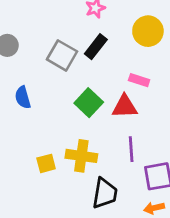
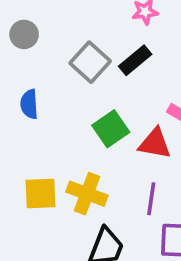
yellow square: (46, 163) -> (41, 193), size x1.4

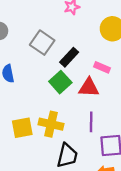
black rectangle: (135, 60) -> (69, 57), moved

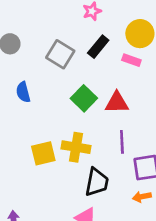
black rectangle: (69, 57) -> (98, 47), moved
pink rectangle: (102, 67) -> (131, 60), moved

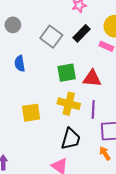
green square: (84, 98) -> (67, 73), turned 30
yellow cross: (76, 147) -> (69, 104), moved
orange arrow: (142, 197) -> (105, 153), turned 64

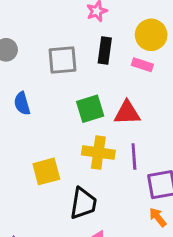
black rectangle: (81, 33) -> (105, 51), turned -30
gray square: (51, 37) -> (63, 60), turned -35
black trapezoid: (71, 139) -> (83, 203), moved

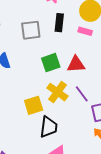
yellow cross: (98, 153) -> (57, 92), turned 30
purple line: (134, 157) -> (82, 94), turned -30
yellow square: (46, 171) -> (34, 105), moved

